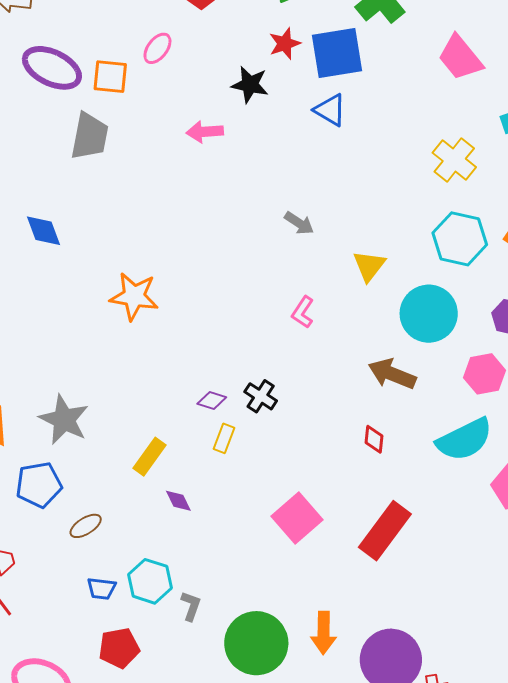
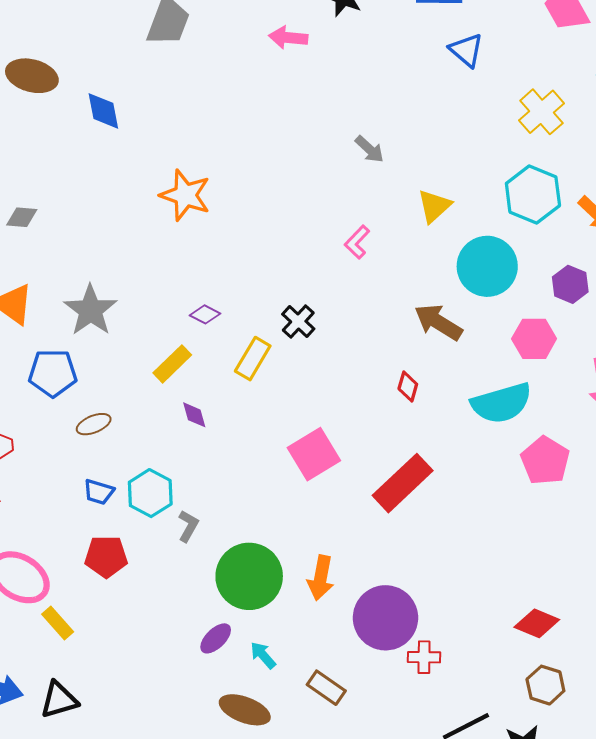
blue triangle: (330, 110) -> (466, 50), moved
purple diamond: (212, 401) -> (205, 314), moved
yellow rectangle: (224, 438) -> (253, 359), size x1.4

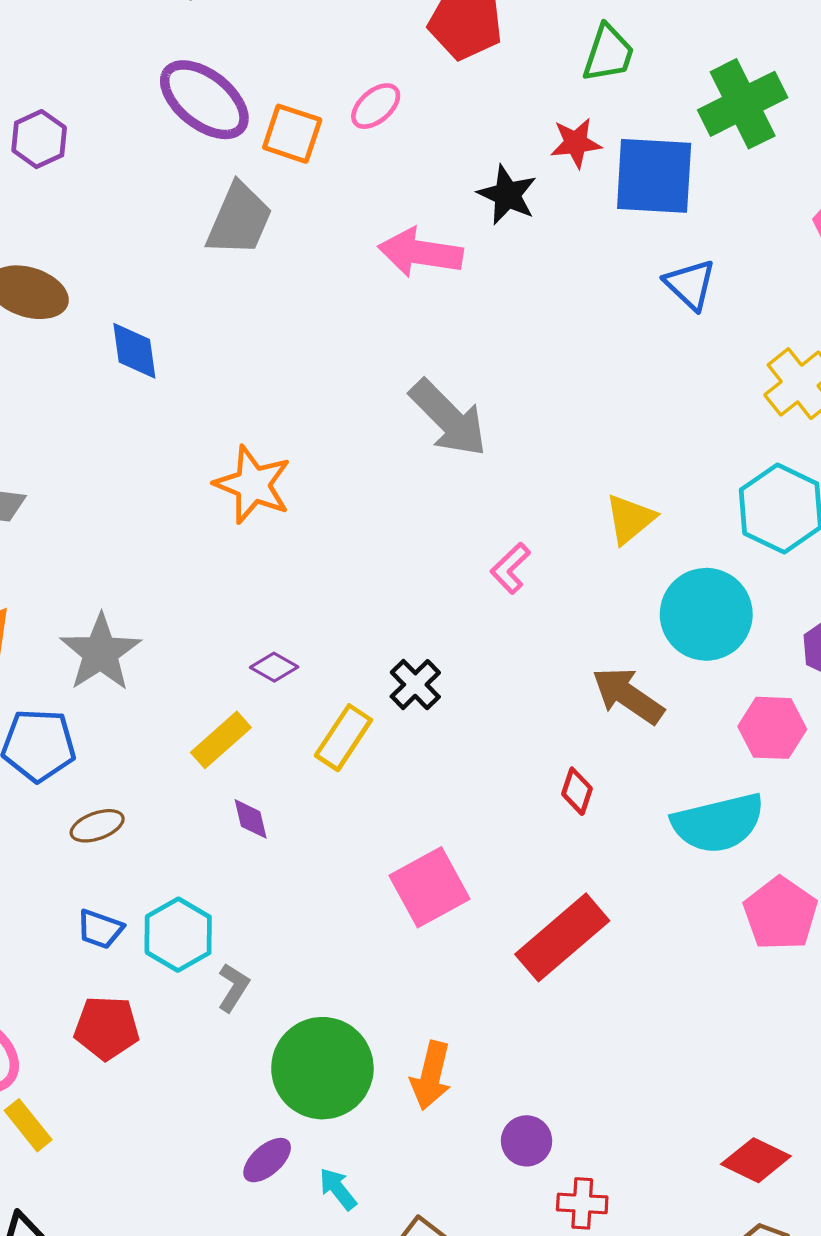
pink arrow: (288, 38) -> (420, 253), size x1.4
gray arrow: (369, 149) -> (448, 418), moved, size x1.8
purple circle: (385, 618) -> (527, 1141), size x0.5

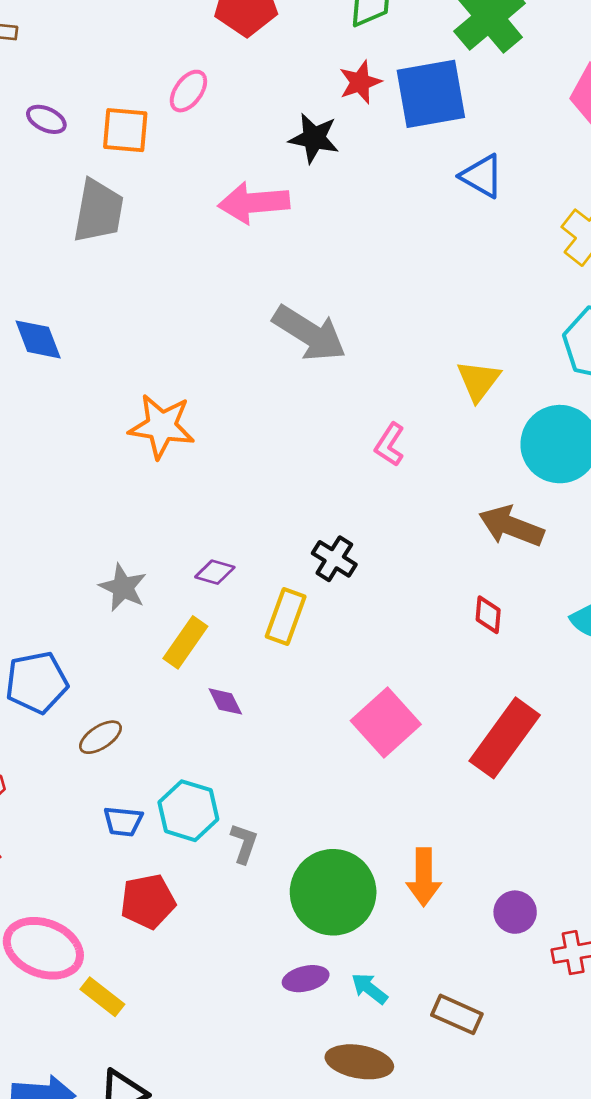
purple ellipse: (204, 100) -> (46, 119), size x0.5
gray star: (100, 652) -> (123, 587), moved, size x0.7
purple ellipse: (267, 1160) -> (306, 979), turned 42

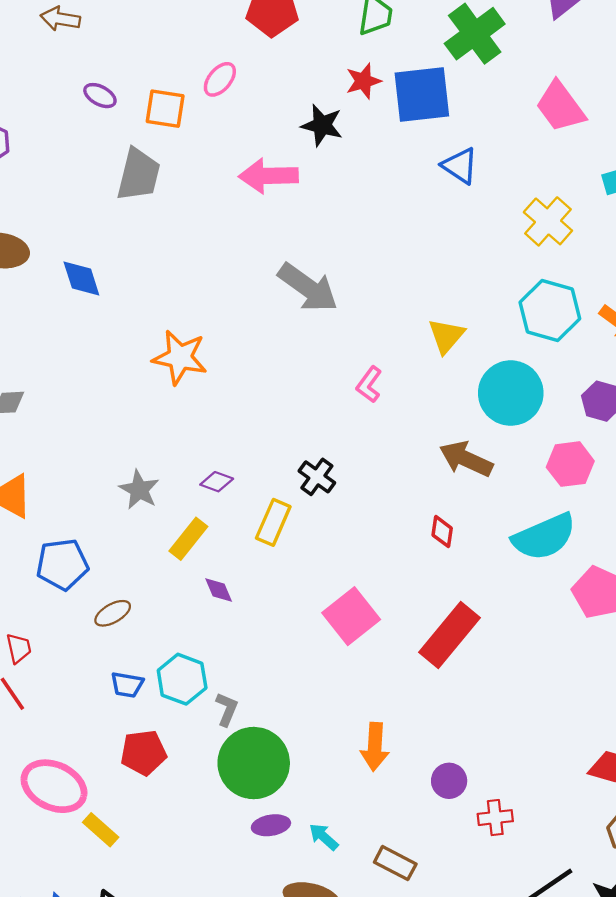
green circle: (333, 892) -> (254, 763), moved

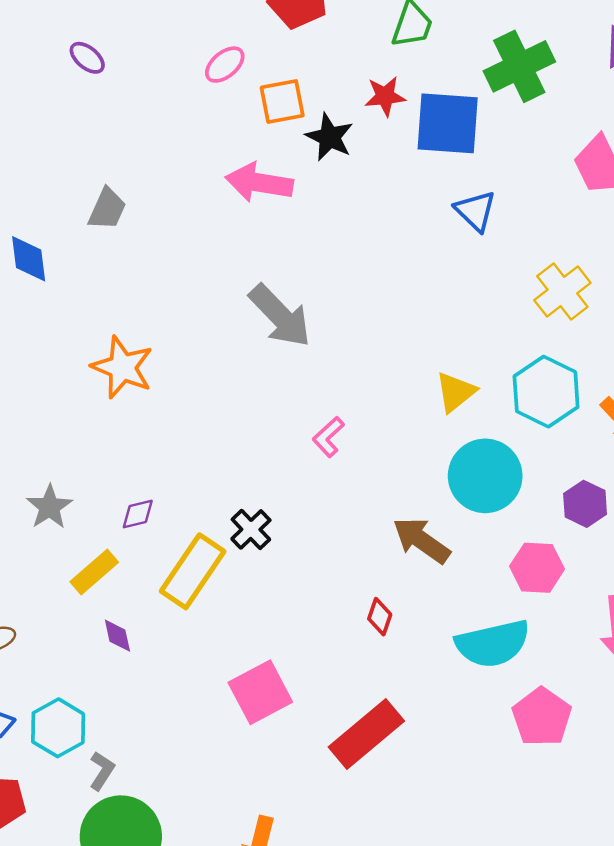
orange square: (165, 109) -> (282, 101), moved, turned -30
gray trapezoid: (139, 175) -> (107, 209), moved, size x0.7
yellow triangle: (446, 336) -> (455, 392), moved
purple diamond: (217, 482) -> (138, 514), turned -44
yellow rectangle: (273, 522) -> (193, 571), size x1.4

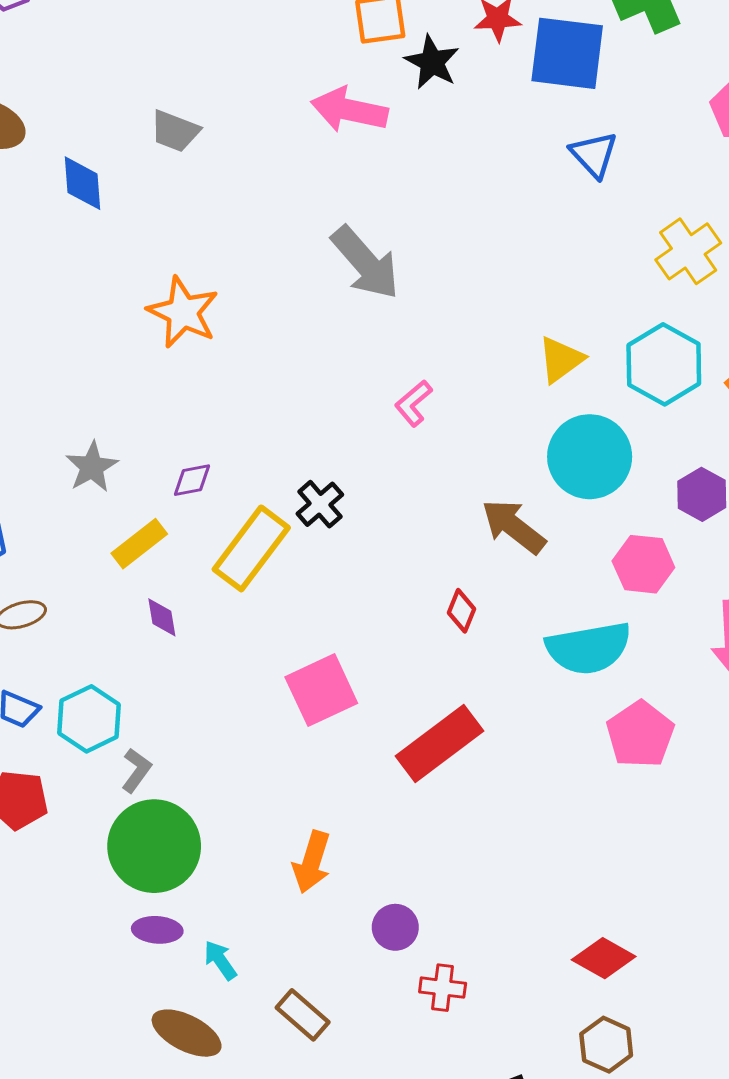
gray trapezoid: (107, 209) -> (175, 131), turned 84

